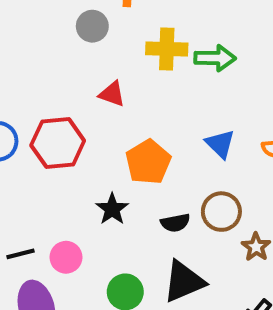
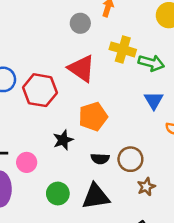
red triangle: (112, 94) -> (82, 68), size x1.6
blue triangle: (220, 144) -> (154, 100), moved

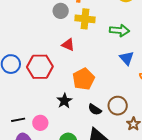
yellow cross: (123, 49) -> (85, 19), moved
red triangle: (82, 68) -> (68, 45), size x0.6
black semicircle: (100, 159) -> (95, 110), turned 40

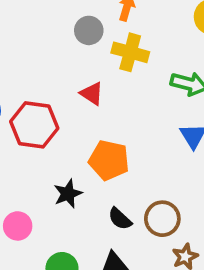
orange pentagon: (84, 79) -> (109, 160), turned 30

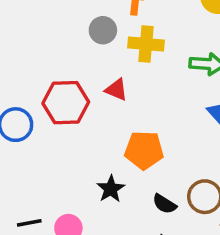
red hexagon: (34, 125) -> (66, 103), moved

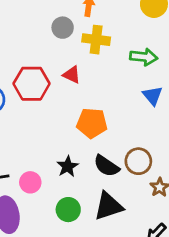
black star: (111, 189) -> (68, 166), moved
black semicircle: (164, 204) -> (106, 166), size x1.4

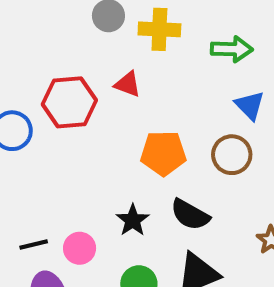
brown circle: (138, 161) -> (232, 155), moved

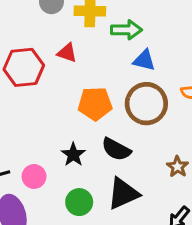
green arrow: (232, 49) -> (126, 30), moved
blue triangle: (250, 105) -> (144, 60), moved, turned -30
brown circle: (232, 155) -> (146, 104), size x1.4

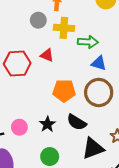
pink circle: (34, 177) -> (19, 127), moved
black triangle: (123, 194) -> (93, 148), moved

